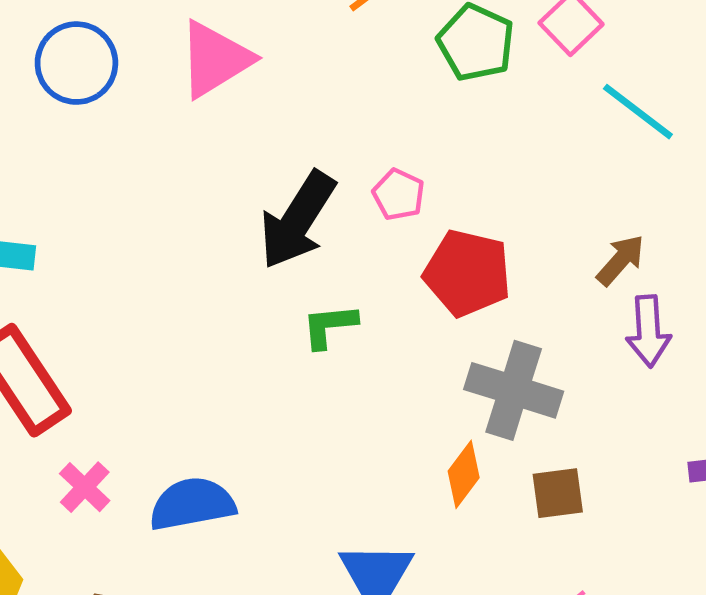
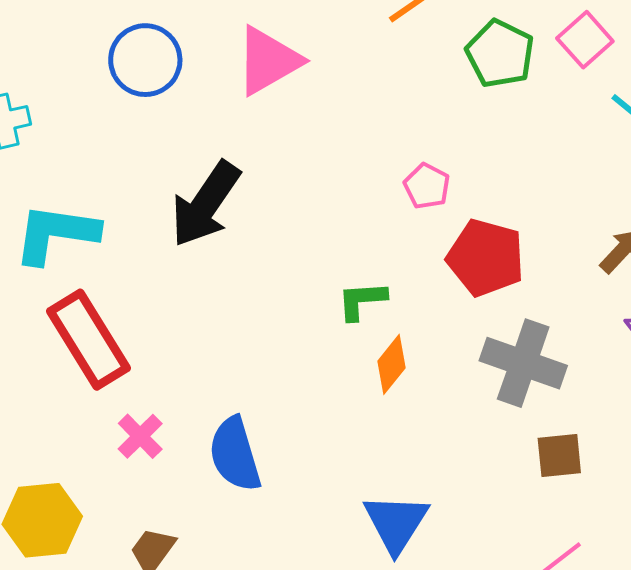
black arrow: (297, 220) -> (206, 204), moved
orange diamond: (464, 474) -> (391, 364), moved
blue semicircle: (192, 504) -> (235, 454), turned -98

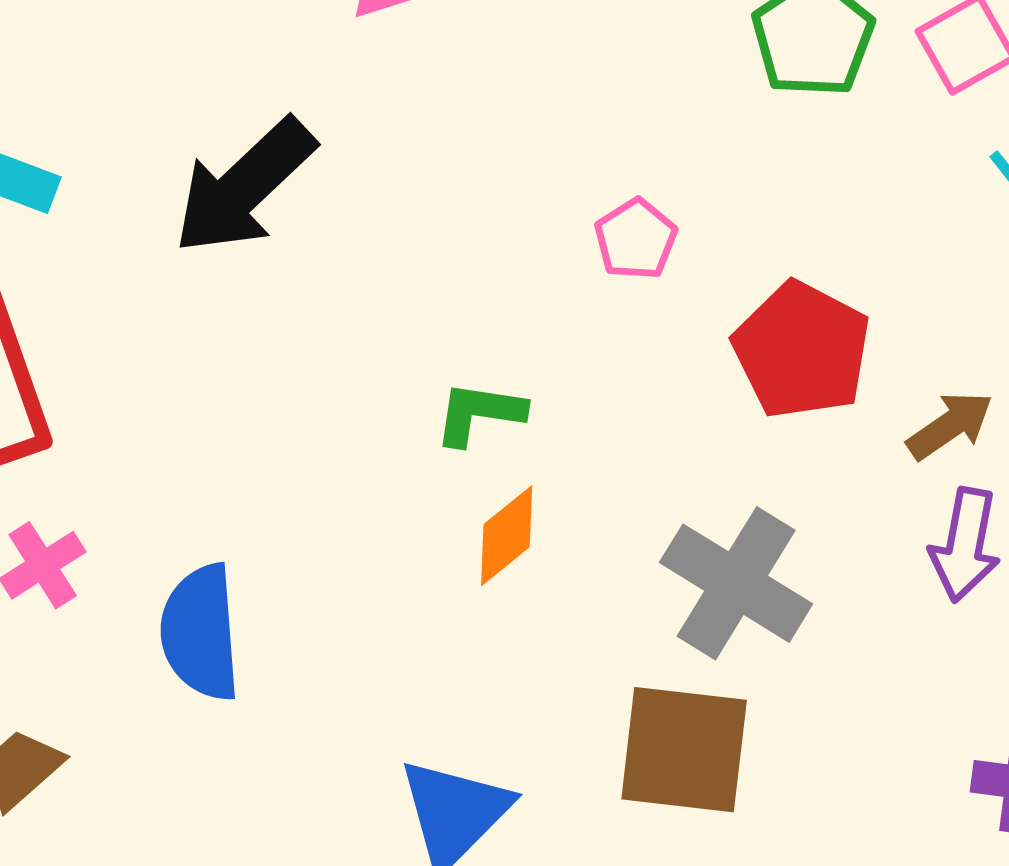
red pentagon: (486, 258) -> (802, 350), moved
brown square: (559, 455) -> (684, 750), moved, size x1.6

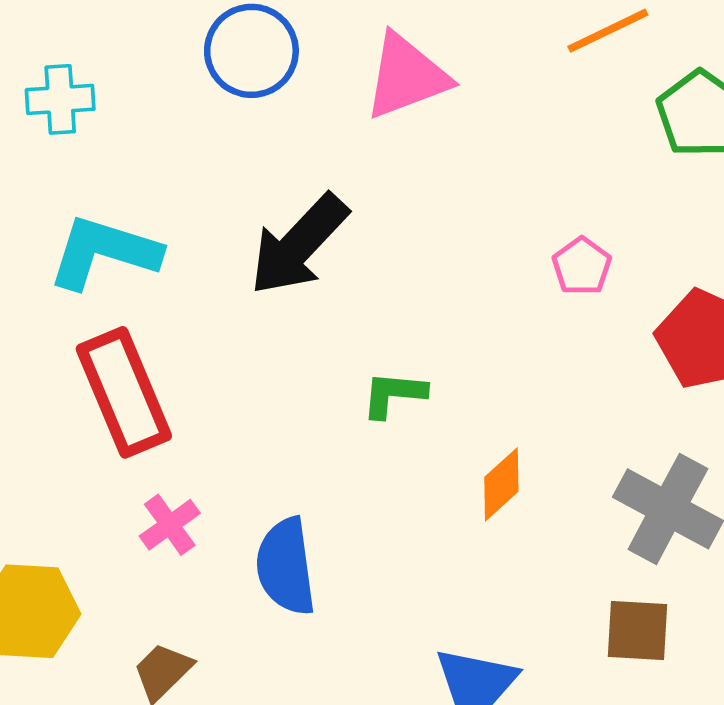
green L-shape: (479, 413) -> (394, 394), moved
brown square: (684, 750) -> (638, 631), size x0.7

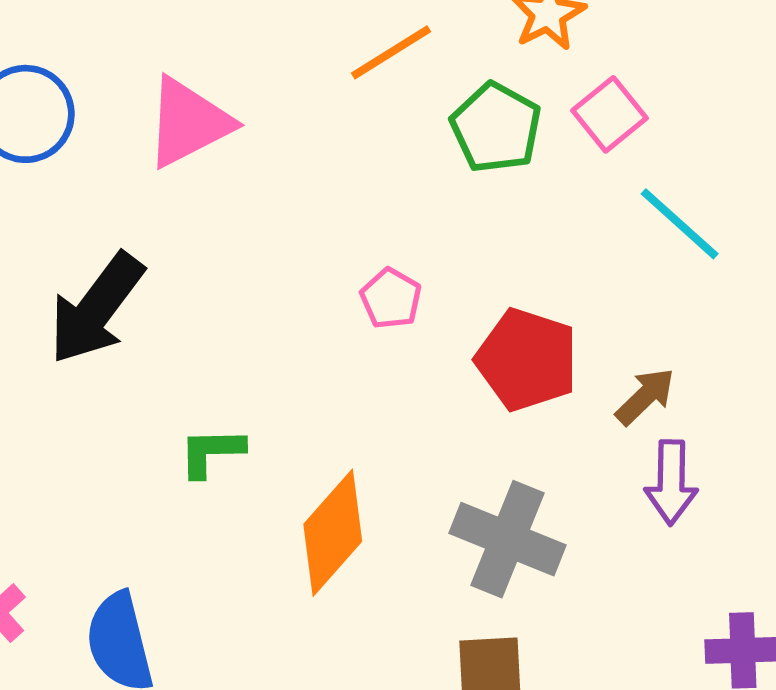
orange diamond: (501, 484) -> (333, 533), size x1.6

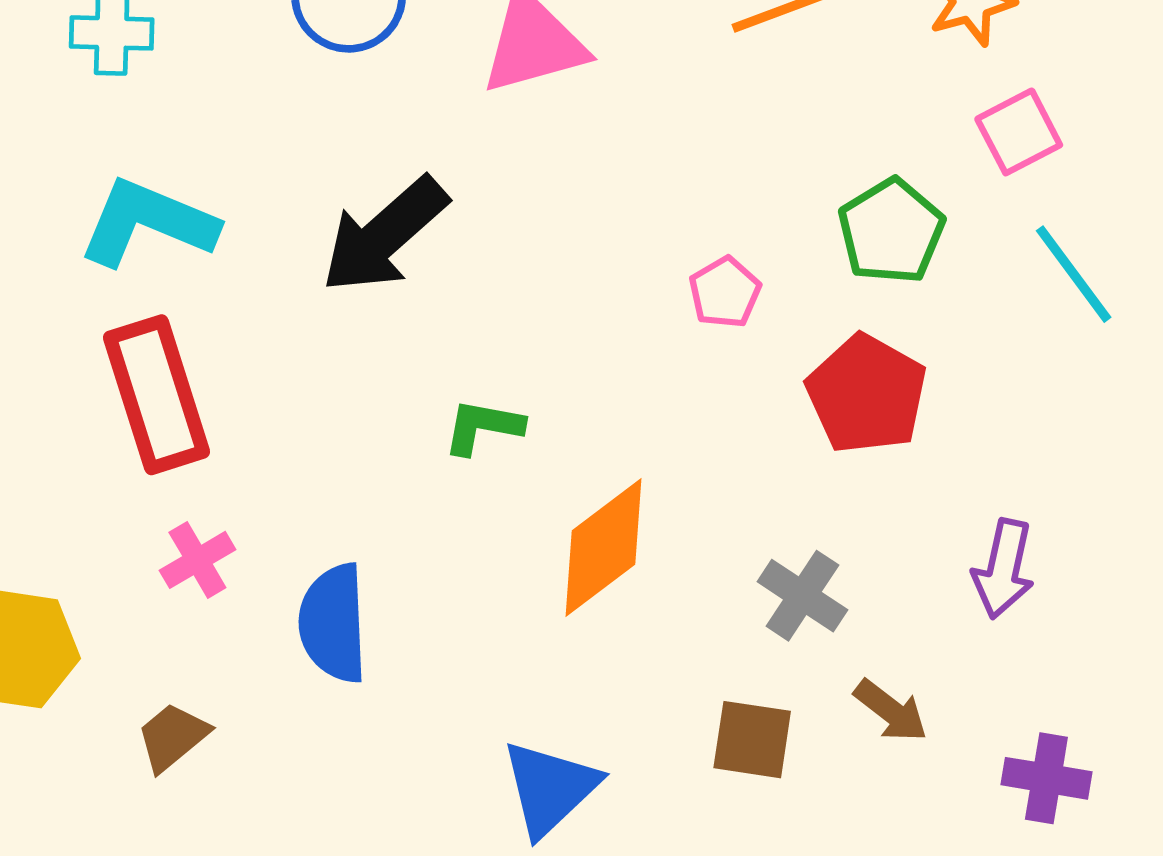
green pentagon: (496, 128) -> (891, 231), moved
brown arrow: (645, 396) -> (891, 711), moved, turned 70
gray cross: (507, 539) -> (802, 596), size x0.7

